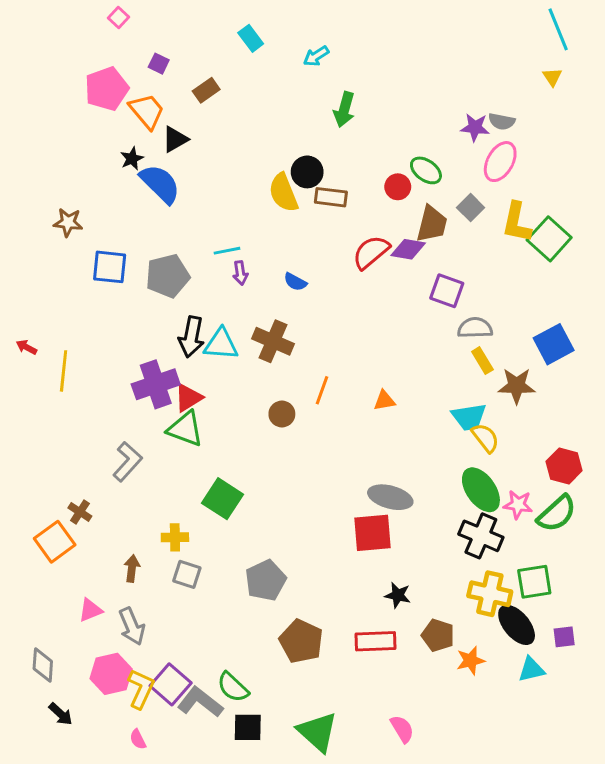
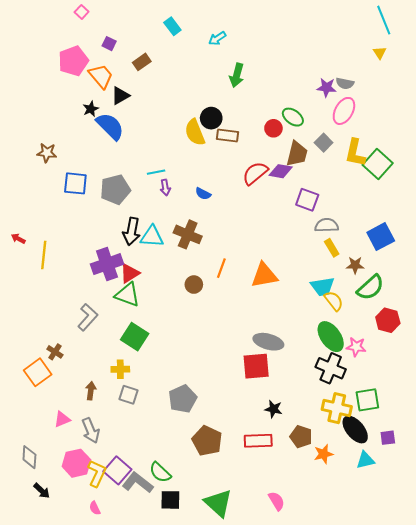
brown star: (517, 386) -> (355, 265), size x0.7
orange triangle: (384, 401) -> (264, 275), size x1.8
green square: (222, 499) -> (135, 337), moved
green semicircle: (557, 514) -> (370, 288), moved

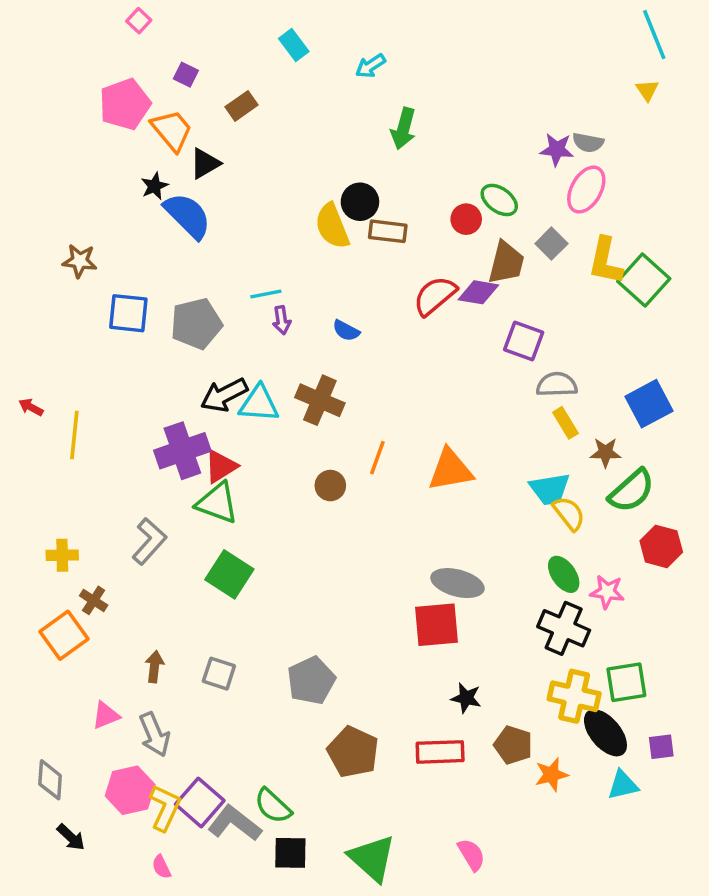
black arrow: (132, 231) -> (224, 395), turned 52
green ellipse: (331, 337) -> (564, 574), size x0.7
yellow cross: (120, 369) -> (62, 555), moved

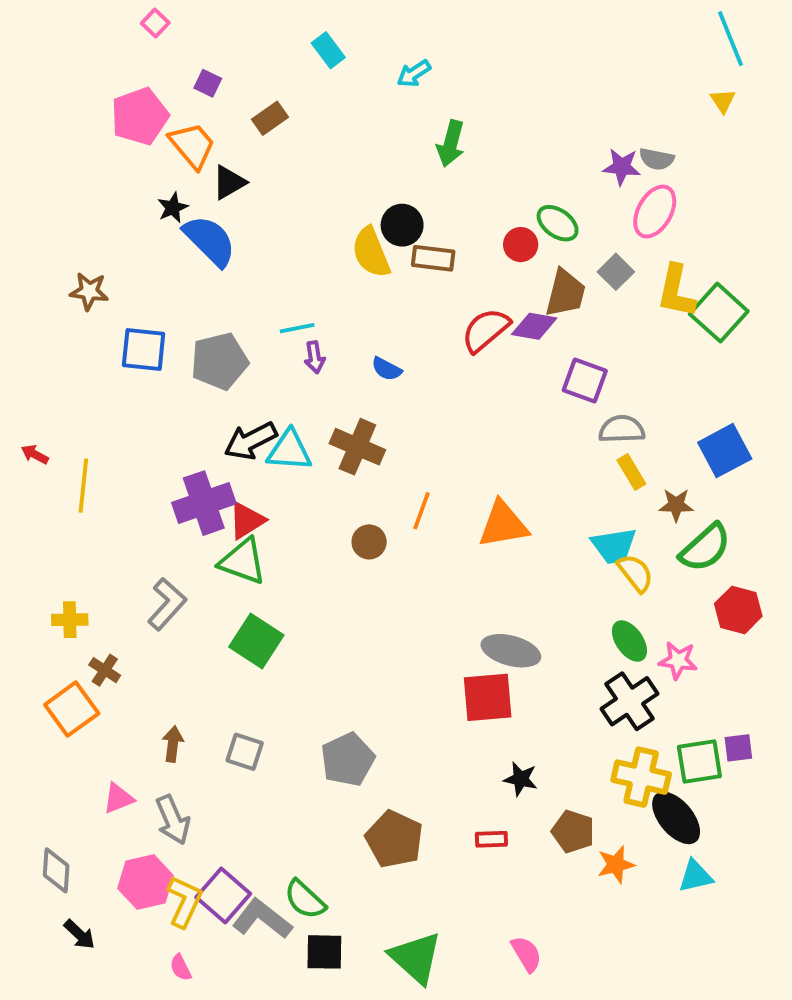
black cross: (564, 628) -> (629, 701), turned 33
purple square: (661, 747) -> (738, 748), moved
red rectangle: (440, 752) -> (491, 839), size x0.6

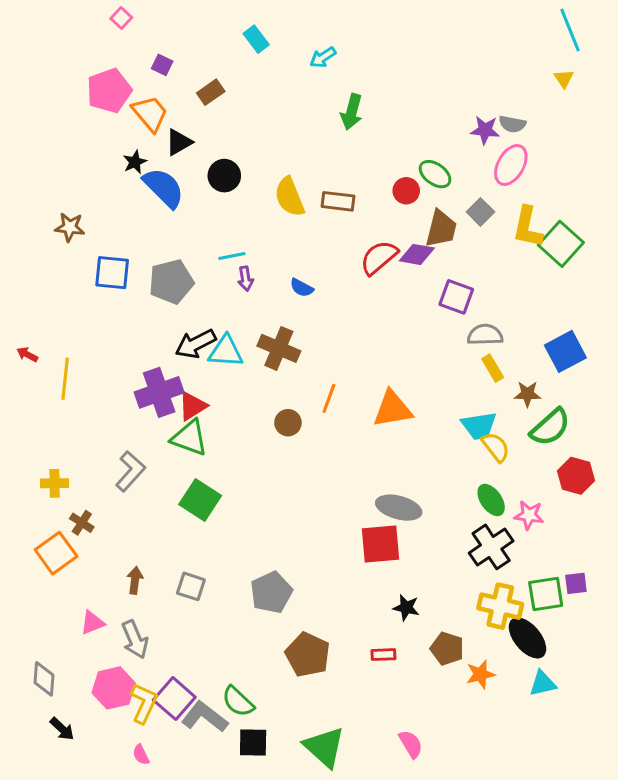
black circle: (402, 225) -> (224, 176), moved

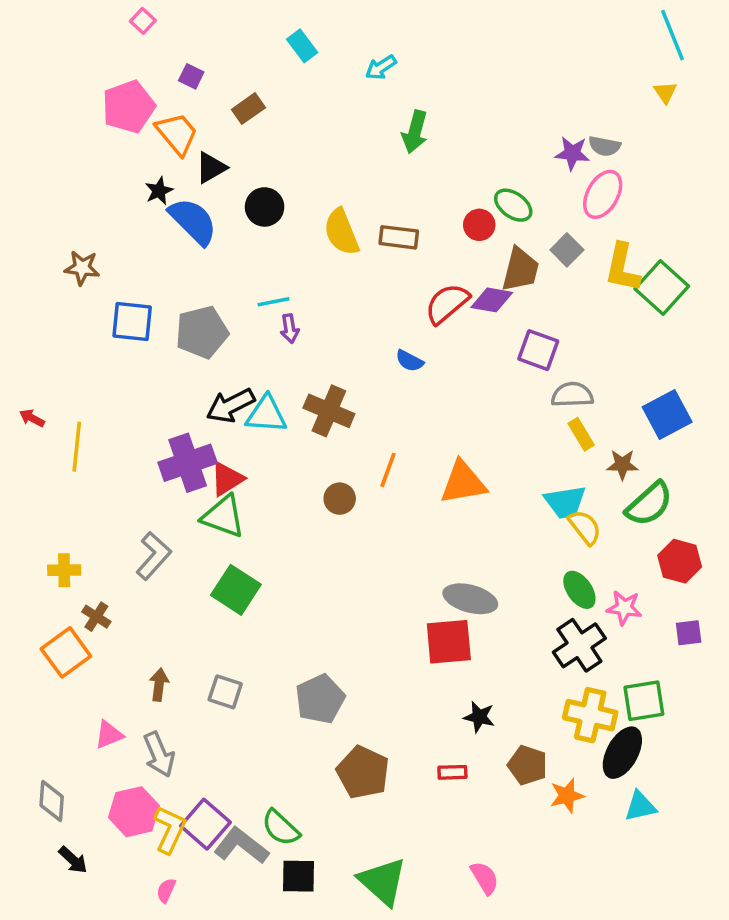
blue semicircle: (302, 288) -> (409, 361), moved
purple square: (576, 583) -> (689, 633), moved
black ellipse: (527, 638) -> (622, 753), turned 69
pink semicircle: (141, 755) -> (166, 890), turned 50

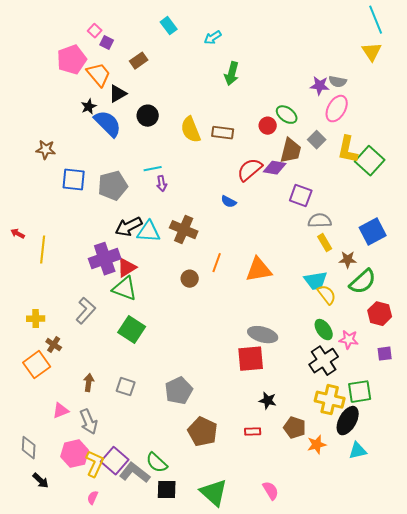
pink square: (143, 21) -> (95, 31), moved
yellow triangle: (665, 92) -> (372, 52), size x1.5

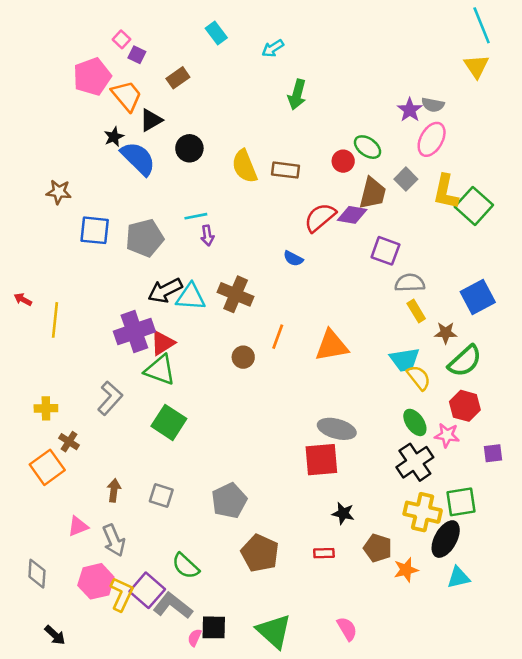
purple star: (320, 86) -> (410, 110), turned 30
red hexagon: (380, 314) -> (465, 406), moved
green semicircle: (157, 463) -> (186, 566), moved
black arrow: (41, 481) -> (55, 635), moved
pink semicircle: (93, 498) -> (195, 638), moved

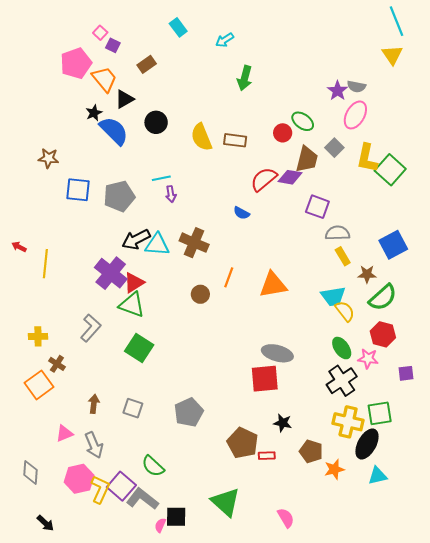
purple cross: (134, 331) -> (111, 273), turned -32
brown pentagon: (260, 553) -> (243, 443), moved
green triangle: (274, 631) -> (226, 502), moved

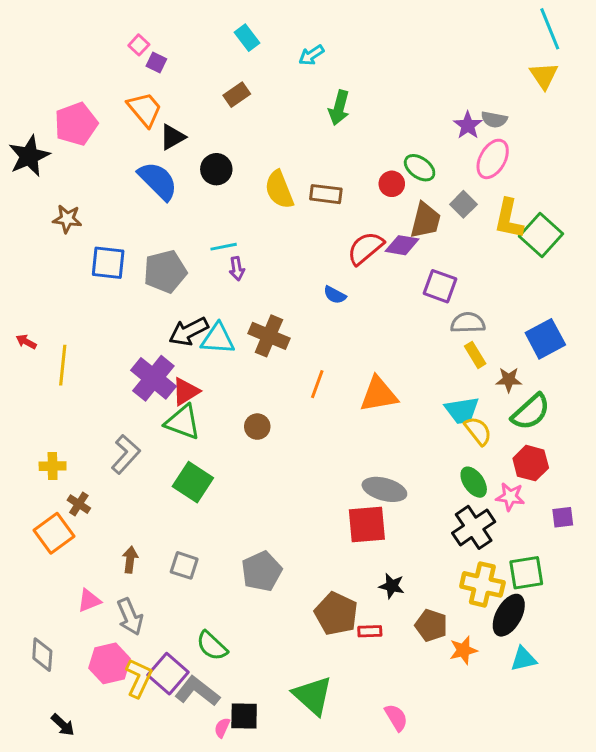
pink pentagon: (76, 63) -> (76, 124), moved
brown rectangle: (147, 64) -> (237, 95), moved
black star: (94, 113) -> (29, 156), moved, size x1.8
brown circle: (200, 294) -> (257, 427), moved

